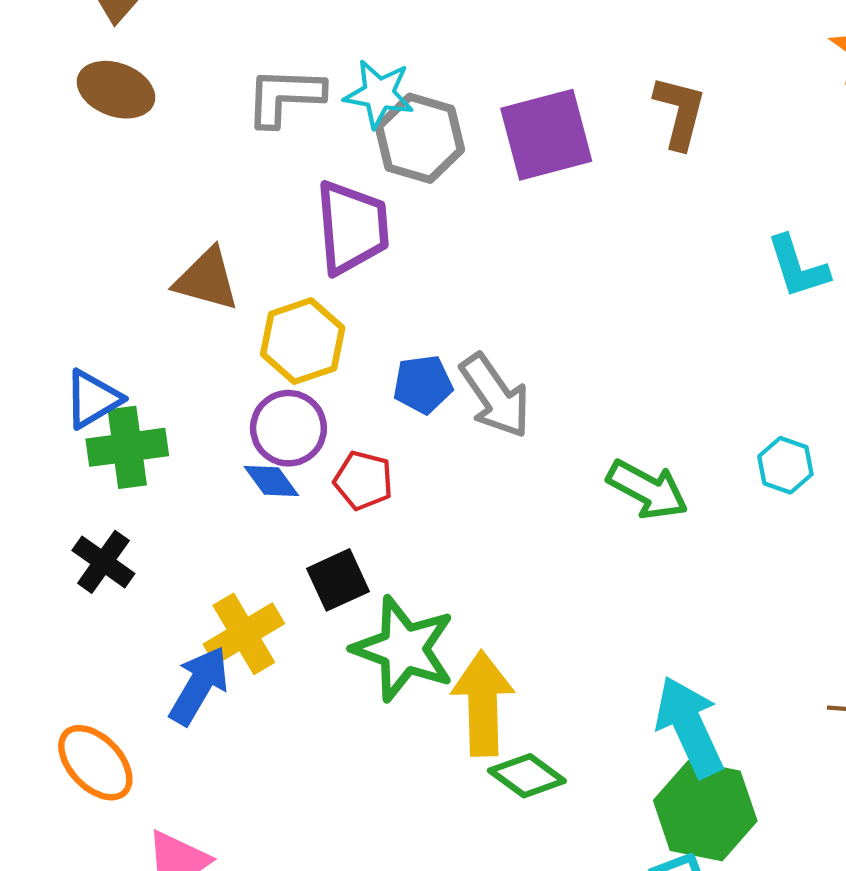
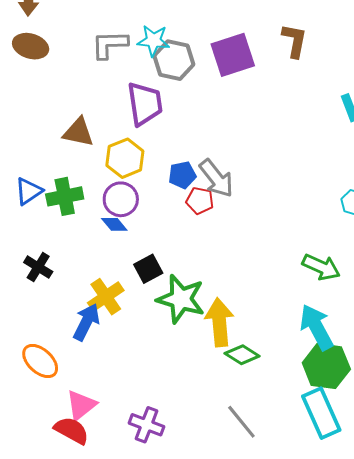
green cross: (127, 447) -> (65, 196), moved
red pentagon: (363, 480) -> (200, 201), moved
green arrow: (648, 490) -> (321, 267), moved

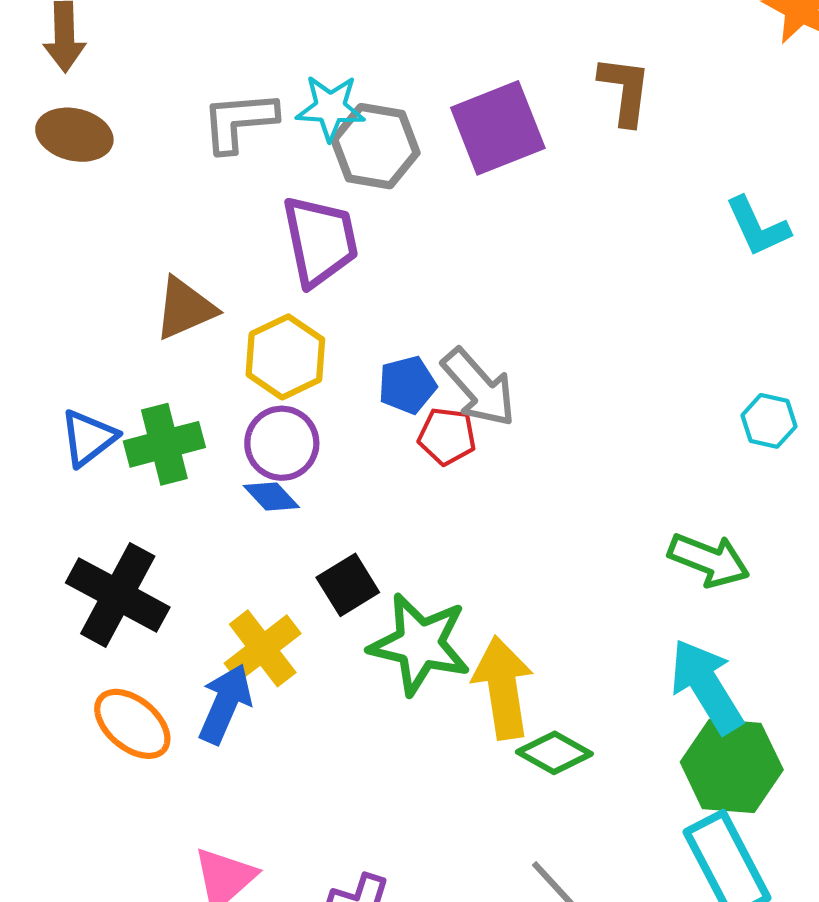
brown triangle: (78, 132) -> (185, 308), turned -32
black cross: (38, 267) -> (118, 595), size x1.6
orange ellipse: (40, 361) -> (132, 724), moved

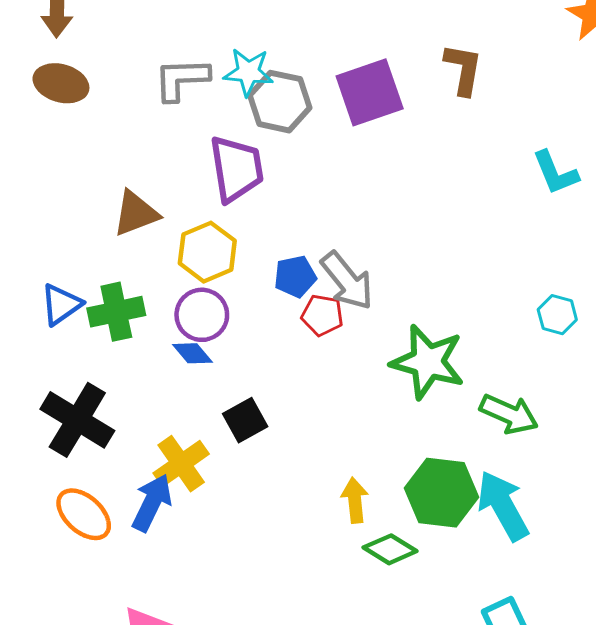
green star: (420, 644) -> (428, 362), moved
yellow arrow: (503, 688) -> (355, 500), size x0.6
green hexagon: (732, 766) -> (441, 493), moved

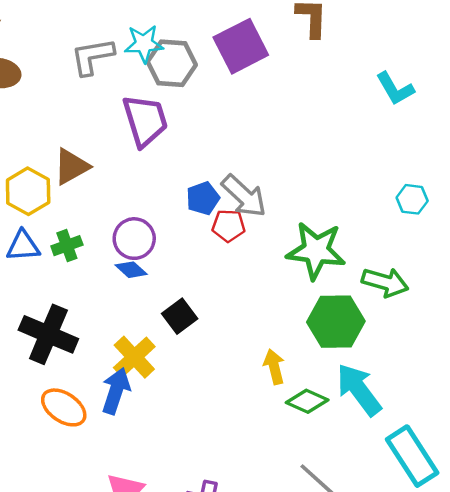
yellow hexagon: (207, 252) -> (28, 191), moved
blue triangle: (61, 304) -> (23, 246), turned 39
green cross: (116, 312) -> (67, 246), size x0.7
green hexagon: (441, 493) -> (336, 322), moved
cyan arrow: (503, 506) -> (359, 390), moved

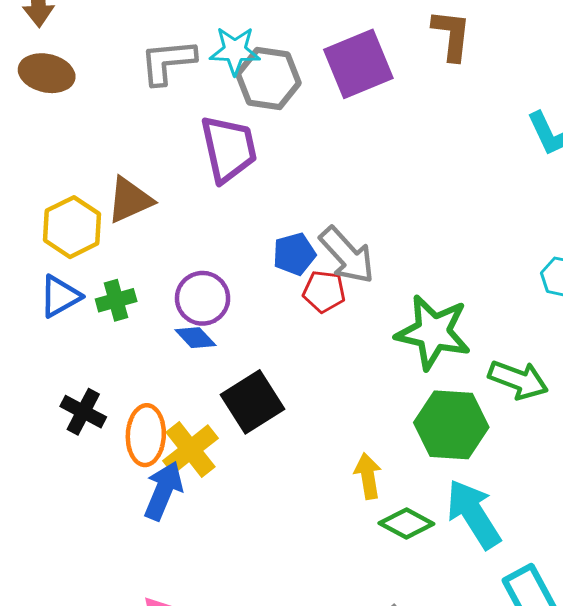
blue triangle: (23, 246) -> (60, 296), turned -30
black square: (180, 316) -> (253, 402), size x1.4
black cross: (48, 334) -> (83, 412), size x0.6
orange ellipse: (64, 407) -> (146, 435), moved, turned 54

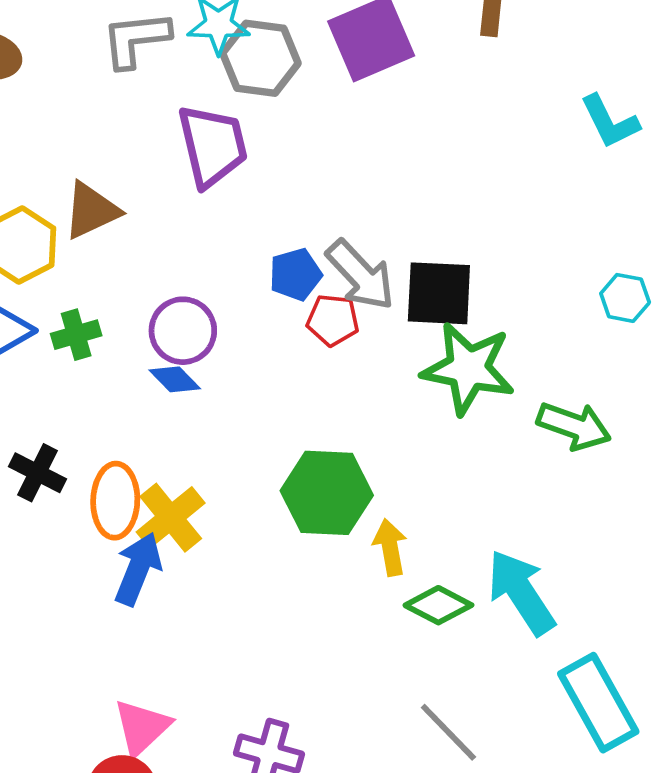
black square: (253, 402) -> (439, 293), moved, turned 36
green hexagon: (451, 425) -> (327, 493), moved

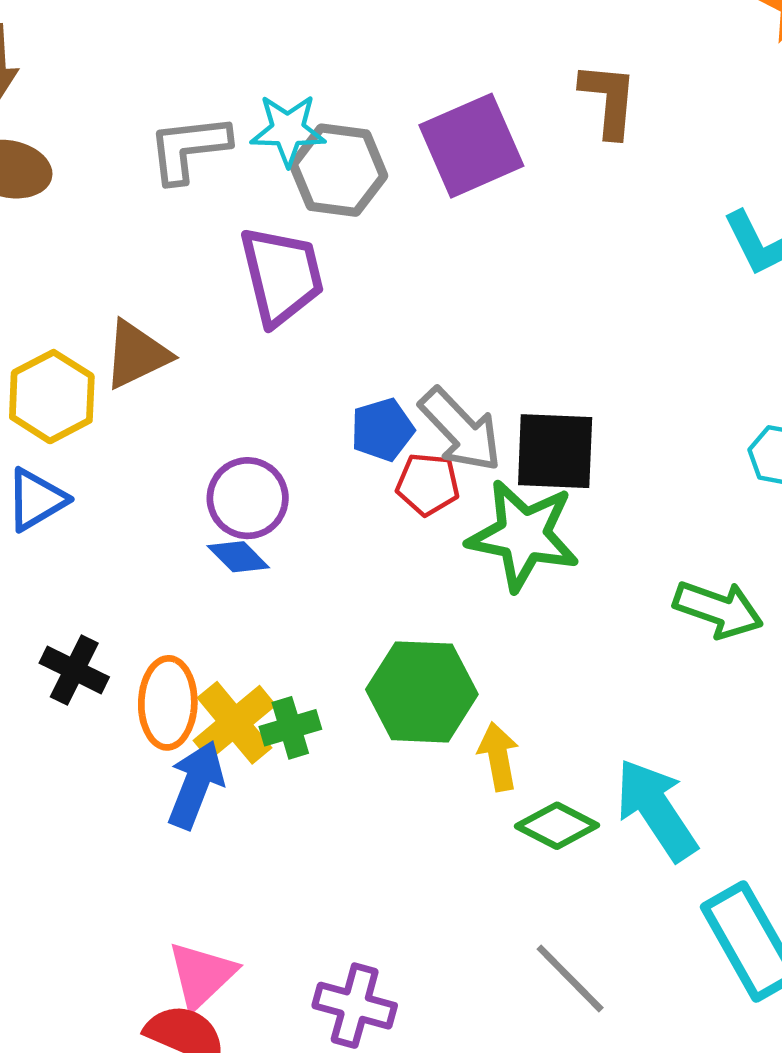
green cross: (76, 335) -> (290, 728), moved
green star: (468, 369) -> (523, 535), moved

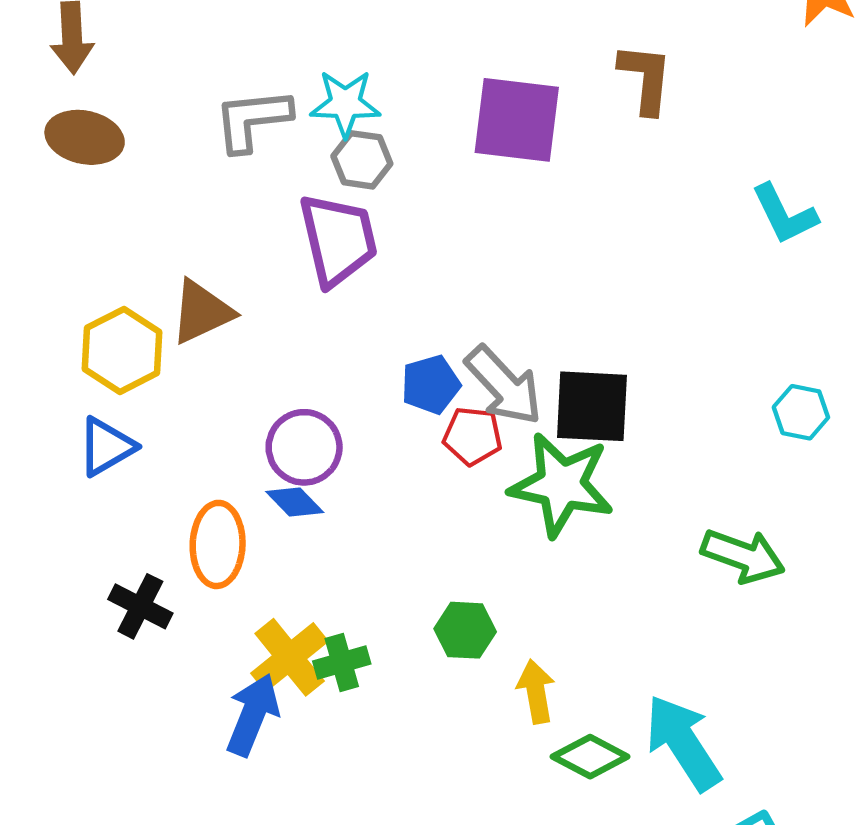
purple square: (471, 146) -> (517, 120), turned 30
gray hexagon: (338, 170) -> (362, 160), moved, size x0.7
green hexagon: (422, 692) -> (465, 630), size x0.6
orange ellipse: (168, 703) -> (218, 544), moved

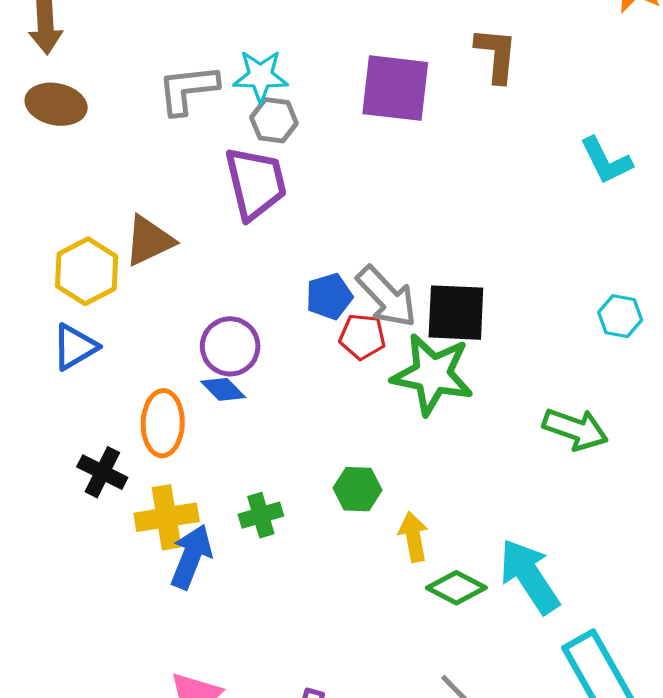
yellow cross: (290, 657) -> (167, 517), moved, turned 30

